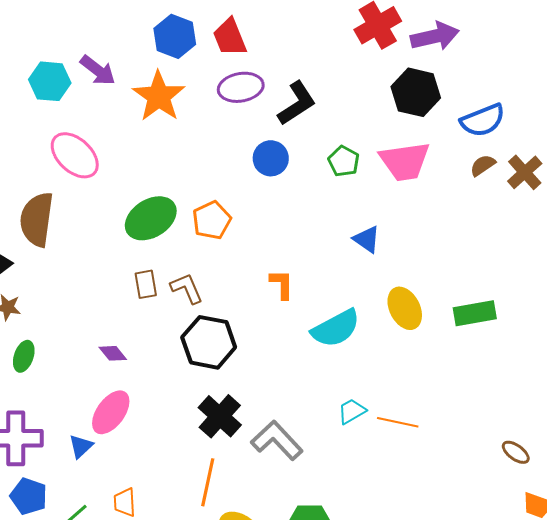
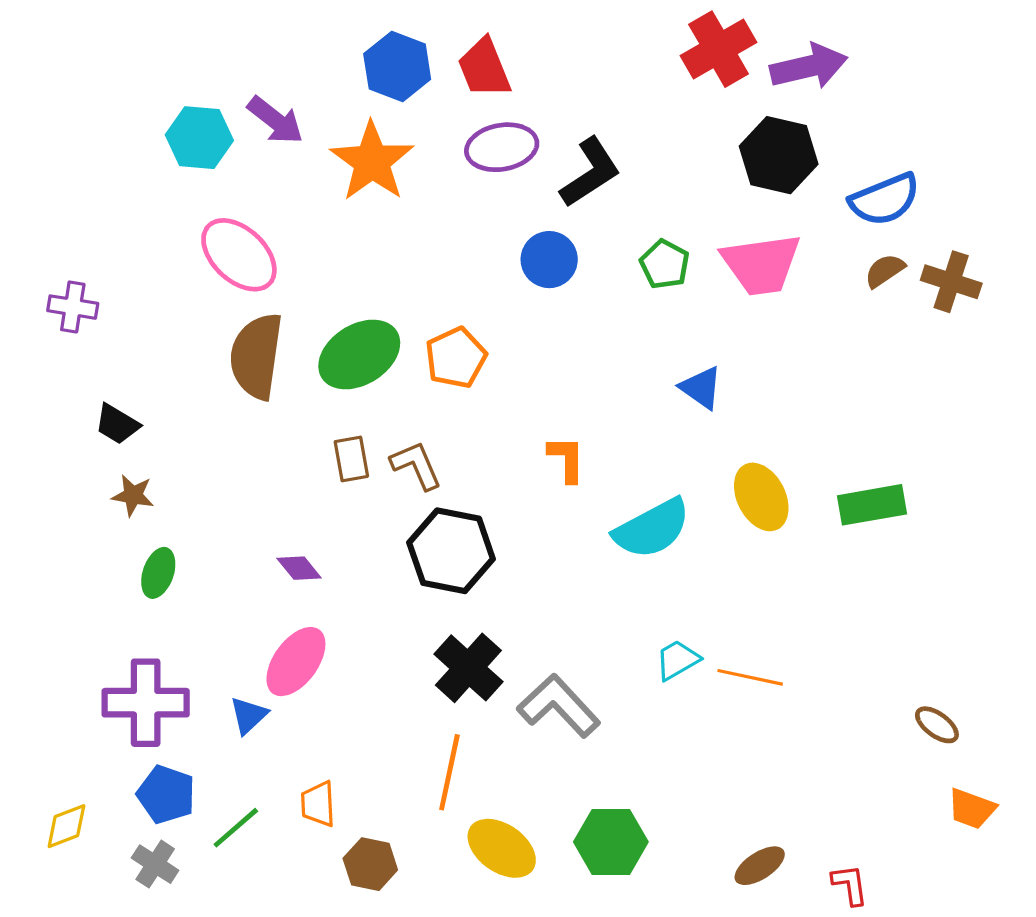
brown cross: (525, 172) -> (951, 282), turned -30
brown semicircle: (37, 219) -> (256, 356), moved

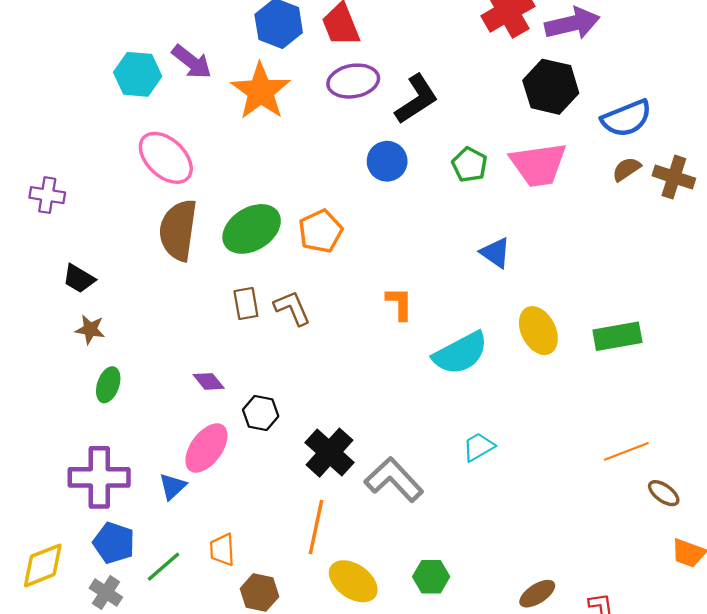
black hexagon: (451, 551) -> (261, 413), moved, size x0.6
orange line: (750, 677) -> (626, 451), moved, turned -33
yellow diamond: (66, 826) -> (43, 565), size x1.4
green hexagon: (611, 842) -> (431, 577), size x0.7

